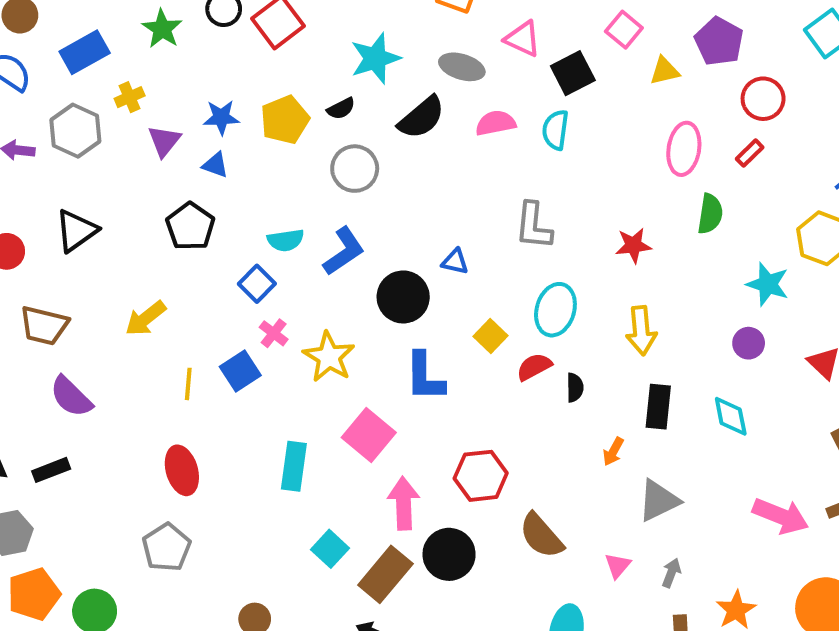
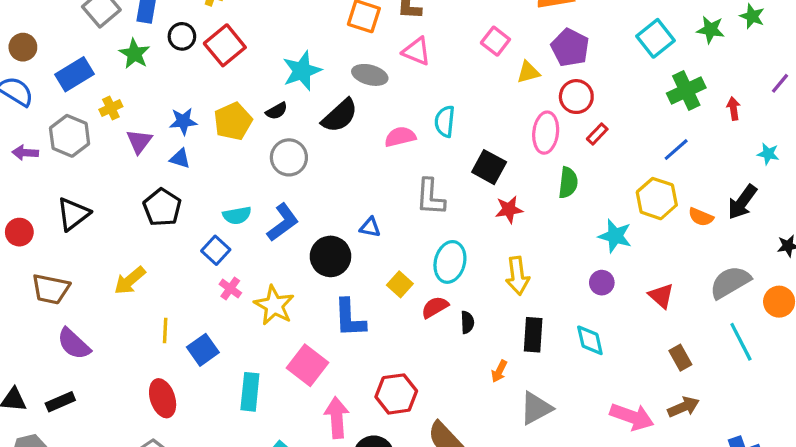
black square: (573, 73) -> (489, 167), moved, turned -32
red circle: (763, 99) -> (576, 97), moved
pink semicircle: (496, 123) -> (400, 137), moved
blue square: (240, 371) -> (203, 350), moved

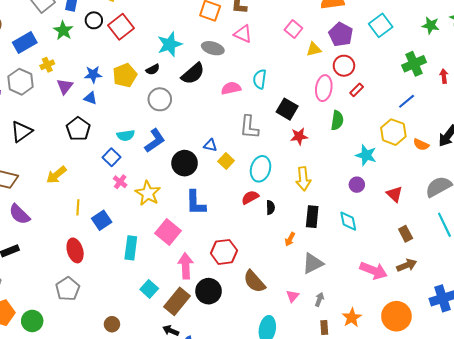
cyan square: (656, 38) -> (381, 25), moved
yellow square: (400, 284) -> (226, 161), moved

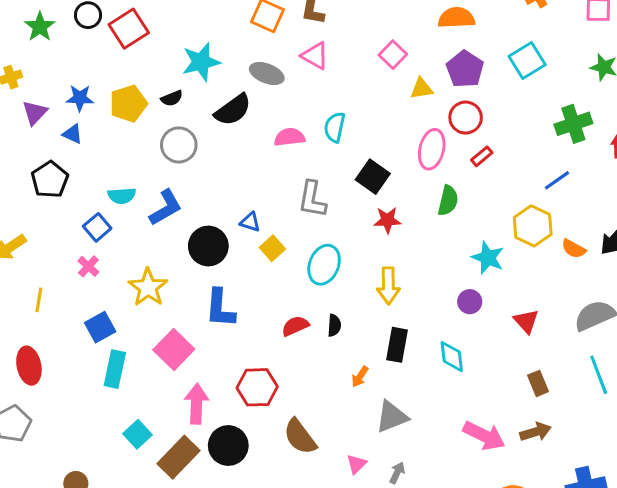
pink cross: (120, 182) -> (88, 266), moved
red semicircle: (250, 197) -> (295, 326), moved
blue square: (102, 220) -> (100, 327), moved

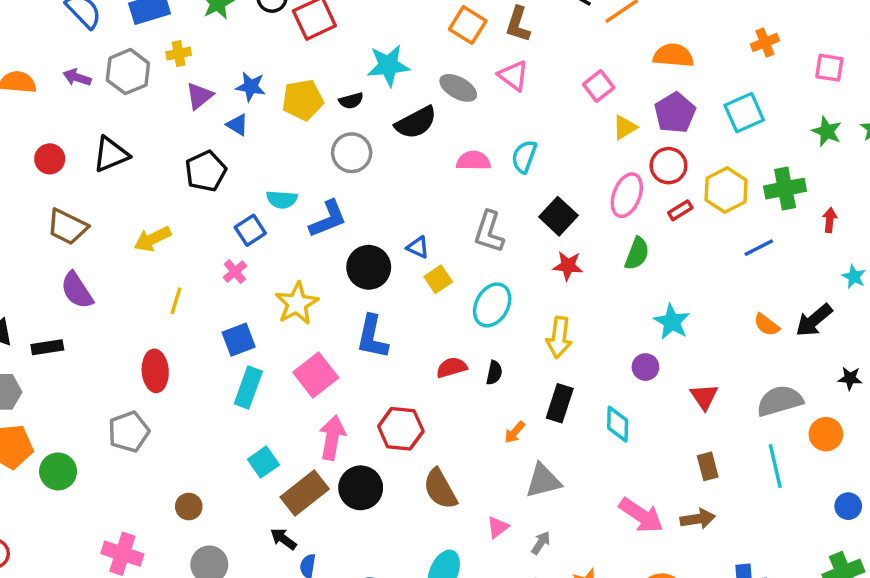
yellow triangle: (421, 89) -> (625, 127), turned -30
yellow hexagon: (533, 226) -> (726, 190), moved

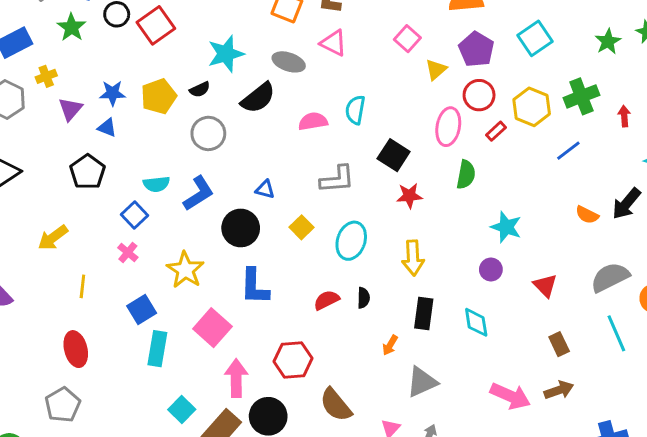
green star: (827, 131) -> (608, 41), turned 30
gray L-shape: (489, 232) -> (337, 179), turned -102
blue triangle: (418, 247) -> (265, 189), moved

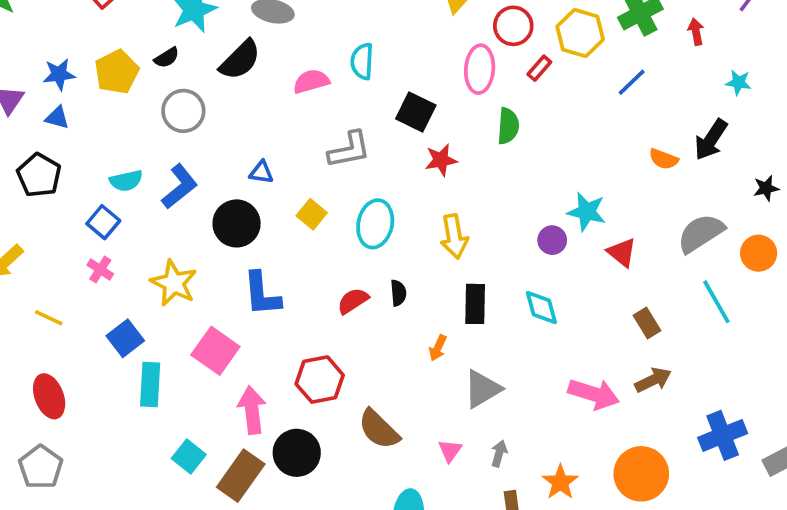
cyan star: (506, 227) -> (587, 212), moved
yellow line: (82, 286) -> (49, 318), turned -65

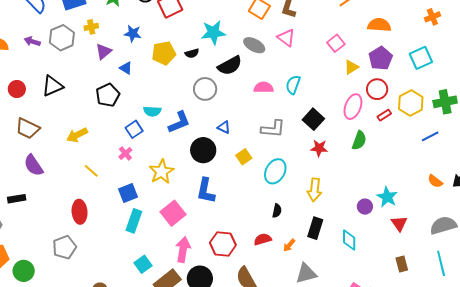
blue star: (59, 74) -> (133, 34), moved
gray circle: (183, 111) -> (205, 89), moved
red semicircle: (353, 301) -> (263, 239), moved

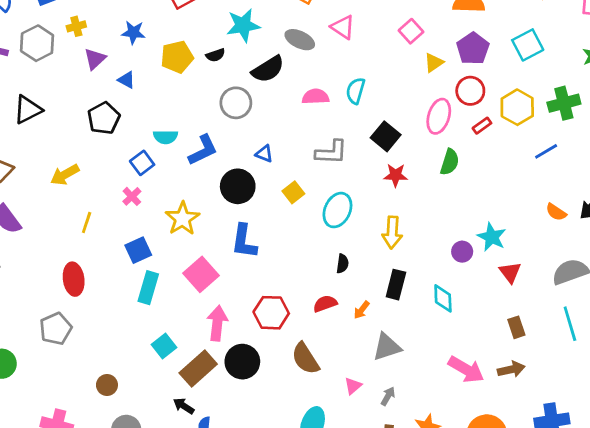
yellow line: (91, 171) -> (87, 222), turned 70

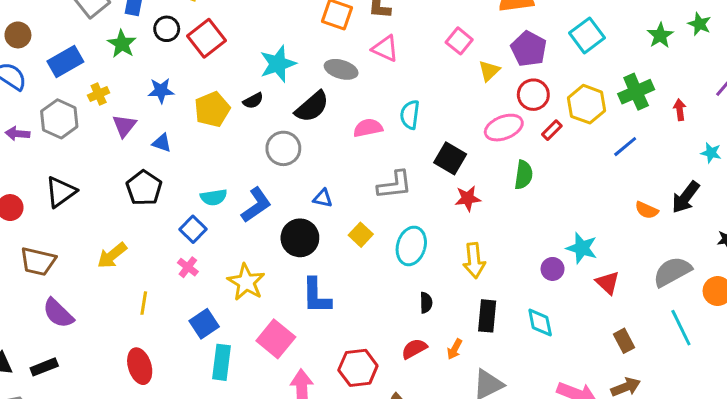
pink ellipse: (439, 116) -> (504, 128), turned 60

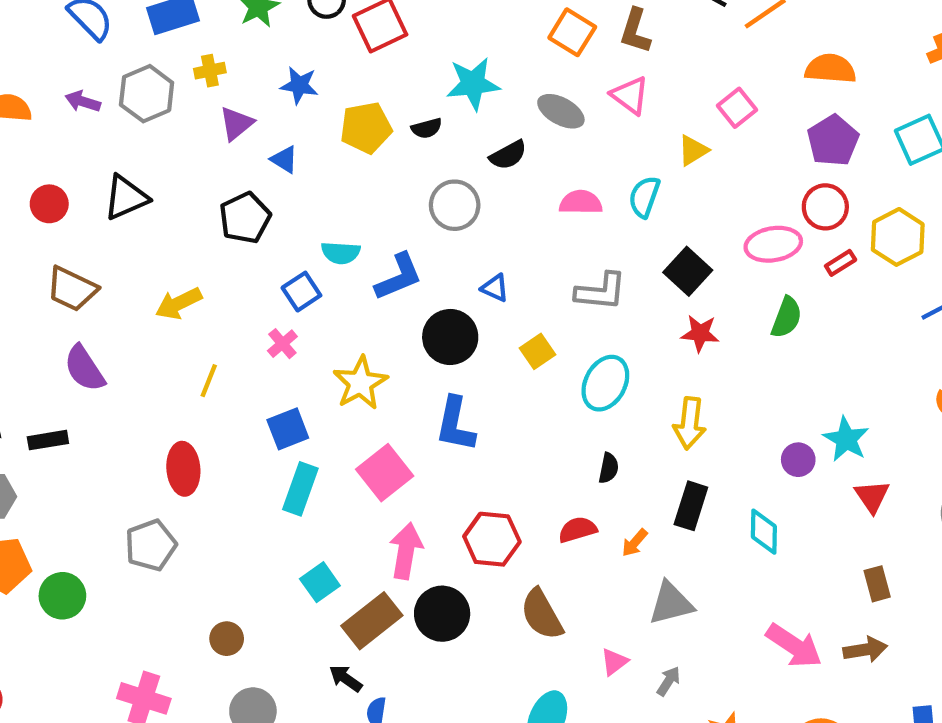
yellow triangle: (489, 71) -> (693, 150), moved
black semicircle: (312, 107) -> (508, 155), size x0.7

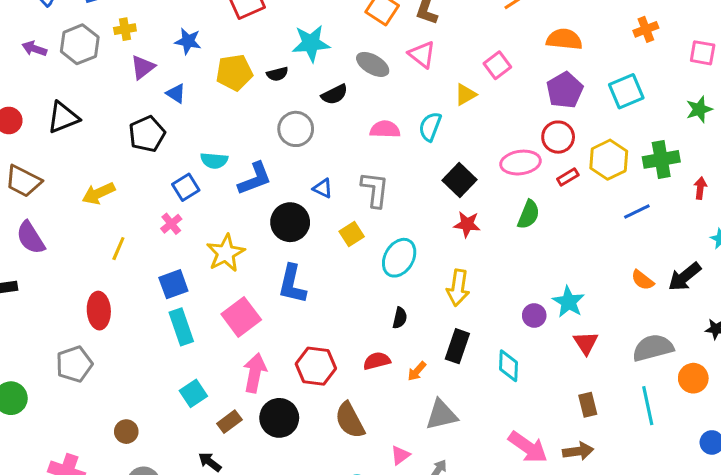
gray L-shape: (601, 292) -> (375, 190), moved, turned -90
cyan rectangle: (300, 489) -> (181, 327), turned -40
brown rectangle: (372, 621) -> (229, 422), size x0.6

